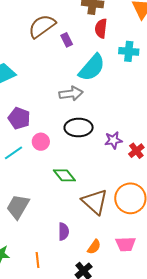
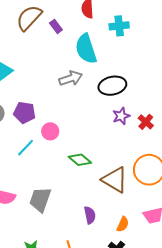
cyan semicircle: (92, 68) -> (86, 49), turned 132
black ellipse: (79, 128) -> (112, 86), moved

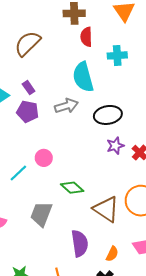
purple rectangle: (56, 26) -> (29, 88), moved
purple pentagon: (24, 113) -> (28, 112), moved
gray trapezoid: (40, 200) -> (41, 214), moved
purple semicircle: (90, 215) -> (80, 243), size x1.5

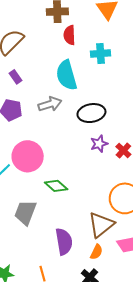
purple rectangle: (29, 88) -> (16, 77), moved
pink circle: (44, 158) -> (28, 156), size x1.8
brown triangle: (106, 209) -> (101, 225), moved, turned 48

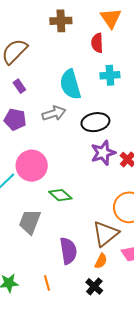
red semicircle: (69, 35) -> (97, 43), moved
cyan cross: (100, 54) -> (110, 75), moved
purple star: (99, 144) -> (103, 153), size x1.4

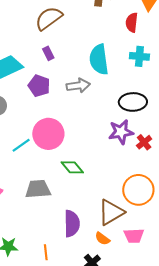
black ellipse: (95, 122) -> (133, 102), moved
gray trapezoid: (30, 222) -> (38, 189), turned 56
orange semicircle: (101, 261) -> (102, 239), turned 91

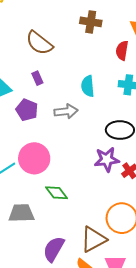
brown semicircle: (49, 18) -> (39, 43), turned -108
cyan semicircle: (99, 59) -> (88, 86), size x0.7
purple semicircle: (72, 224) -> (54, 249), turned -152

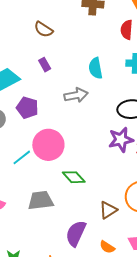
brown semicircle: (39, 43) -> (43, 29), size x0.7
purple pentagon: (27, 110) -> (27, 108), moved
brown triangle: (93, 239) -> (108, 210), moved, size x0.7

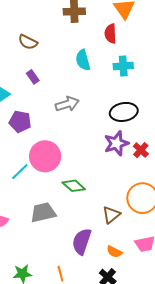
cyan semicircle: (96, 68) -> (83, 60), moved

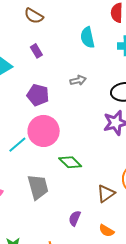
gray arrow: (67, 104) -> (78, 80), moved, size x0.7
purple pentagon: (20, 122) -> (38, 95), moved
gray trapezoid: (43, 212) -> (38, 187), turned 84
purple semicircle: (82, 241) -> (75, 218), size x0.6

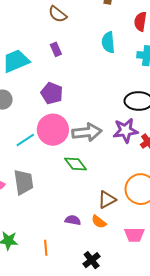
gray arrow: (78, 80) -> (87, 132), moved, size x1.8
gray trapezoid: (38, 187) -> (24, 182), moved
purple semicircle: (75, 218) -> (73, 220), turned 70
orange semicircle: (106, 231) -> (99, 222), moved

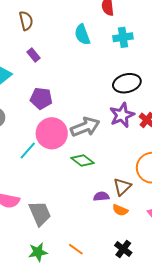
brown semicircle: (58, 14) -> (26, 21), turned -126
gray trapezoid: (24, 182) -> (40, 213), moved
purple semicircle: (73, 220) -> (101, 196), moved
orange line: (46, 248) -> (76, 249), turned -35

